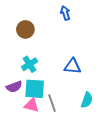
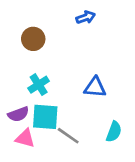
blue arrow: (65, 13) -> (86, 17), turned 88
gray line: (52, 103) -> (68, 136), turned -36
pink triangle: (32, 105) -> (25, 138), moved

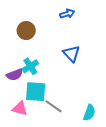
blue triangle: (95, 87) -> (71, 54), moved, turned 42
purple semicircle: (18, 114) -> (15, 75), moved
cyan semicircle: (114, 132) -> (89, 113), moved

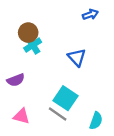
blue arrow: (67, 14) -> (90, 14), moved
cyan cross: (30, 66) -> (33, 45), moved
cyan square: (36, 92) -> (65, 98), moved, turned 30

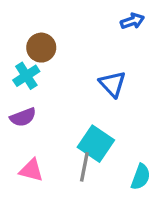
cyan cross: (33, 45) -> (26, 76), moved
gray line: (58, 114) -> (84, 167), turned 66

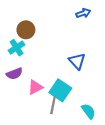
blue triangle: (112, 84) -> (77, 61), moved
pink triangle: (31, 170) -> (35, 87), moved, turned -42
cyan semicircle: (141, 177) -> (88, 111), turned -56

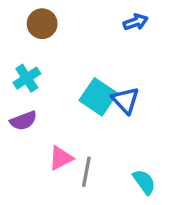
brown circle: (26, 30) -> (42, 24), moved
pink triangle: (35, 87) -> (61, 158), moved
cyan square: (60, 90) -> (98, 97), moved

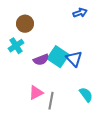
brown circle: (42, 24) -> (25, 24), moved
purple semicircle: (23, 121) -> (41, 60), moved
cyan semicircle: (144, 182) -> (86, 95), moved

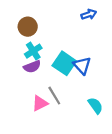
cyan cross: (16, 46) -> (33, 51), moved
purple semicircle: (41, 60) -> (32, 67), moved
gray line: (51, 101) -> (54, 96), moved, turned -42

